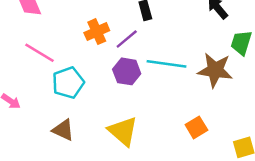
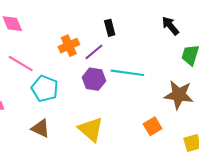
brown star: (215, 70) -> (179, 95), moved
cyan pentagon: (68, 83) -> (45, 89), turned -30

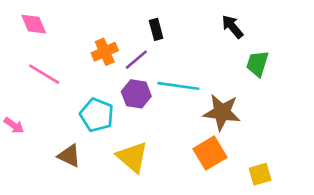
cyan pentagon: (45, 89) -> (97, 115), moved
brown star: (179, 95) -> (222, 112), moved
orange square: (153, 126) -> (210, 153), size x1.4

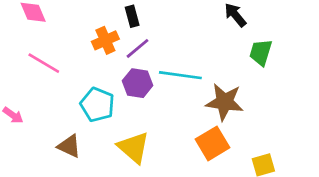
black rectangle: (156, 29) -> (132, 16), moved

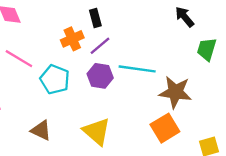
cyan pentagon: (97, 105) -> (55, 79), moved

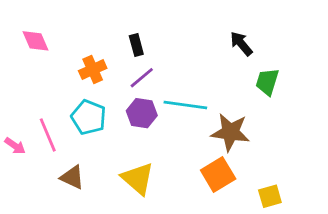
orange cross: (72, 39) -> (93, 70), moved
pink line: (19, 59) -> (48, 135), moved, turned 36

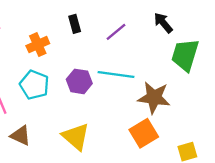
purple line: (142, 78) -> (116, 32), moved
green trapezoid: (267, 82) -> (185, 55), size x1.4

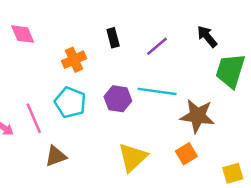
orange square: (144, 133) -> (186, 154), size x0.7
brown triangle: (21, 135) -> (56, 156), turned -45
yellow triangle: (76, 137) -> (133, 157), moved, turned 36

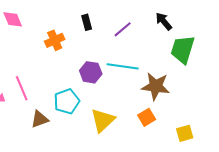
cyan pentagon: (70, 102) -> (67, 101), moved, turned 30

